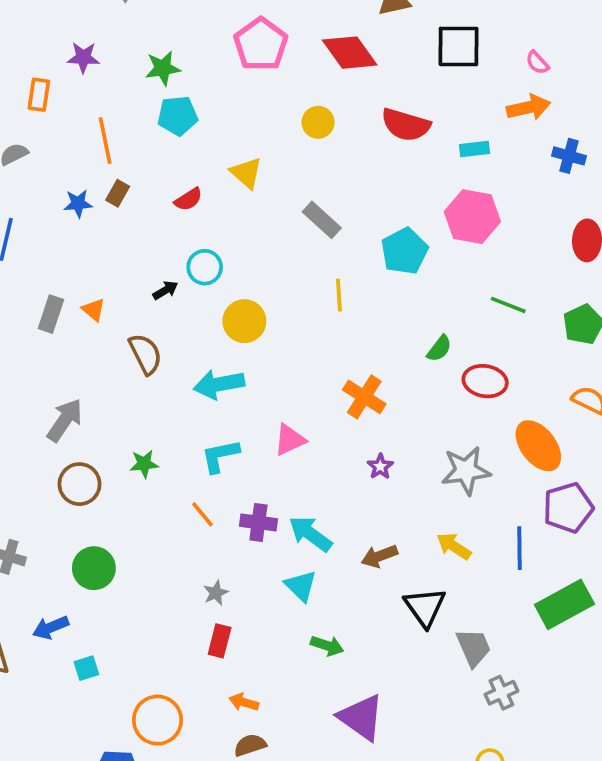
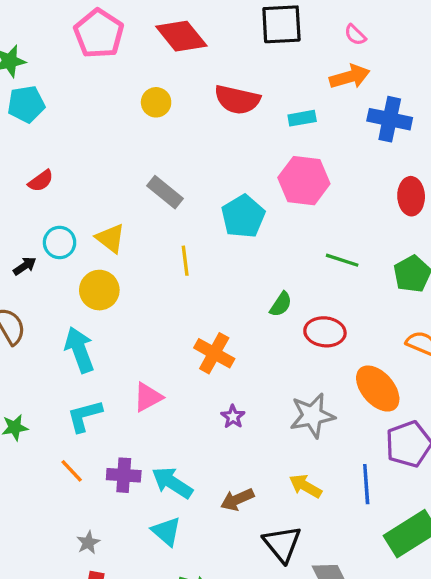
blue cross: (569, 156) -> (390, 119), size x1.4
yellow triangle: (246, 173) -> (110, 238), moved
cyan arrow: (219, 384) -> (79, 350), turned 84

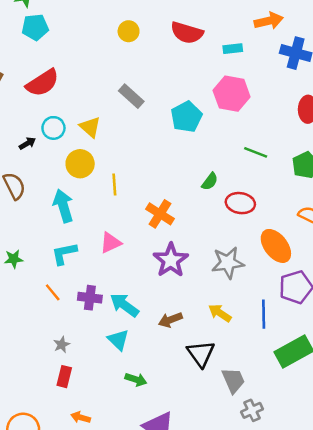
red semicircle: (41, 181) -> (43, 83), size x1.8
yellow line: (185, 261) -> (114, 185), moved
purple star: (233, 417) -> (171, 260), size x2.0

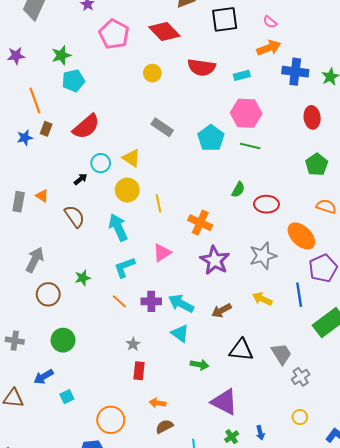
green line: (256, 152) -> (250, 146), moved
black triangle: (201, 354) -> (241, 350), moved, turned -40

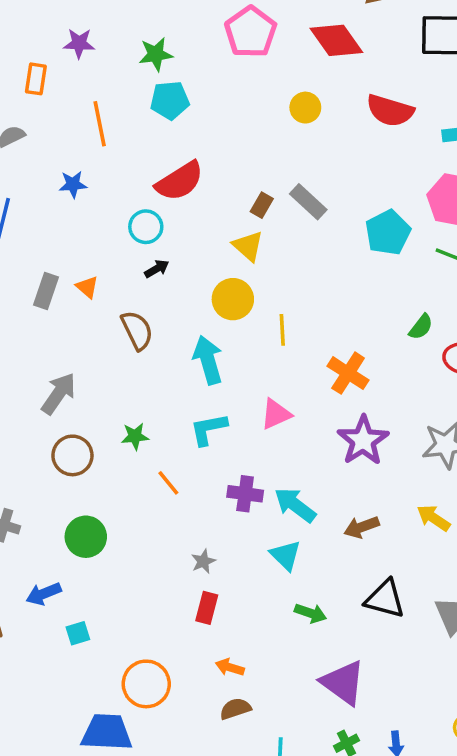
brown rectangle: (46, 129) -> (262, 205), moved
cyan circle: (101, 163) -> (146, 227), moved
orange line: (119, 301) -> (168, 483), moved

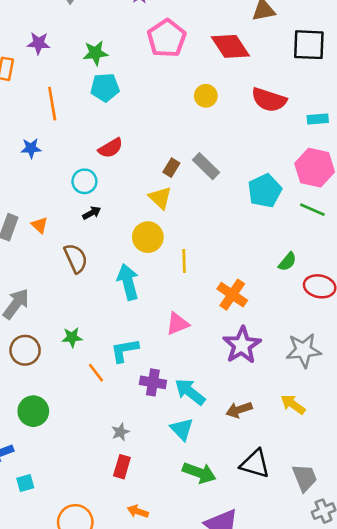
red semicircle: (180, 181) -> (111, 148), size x0.7
cyan L-shape: (208, 429) -> (124, 350), moved
green arrow: (311, 613) -> (199, 473), size x1.4

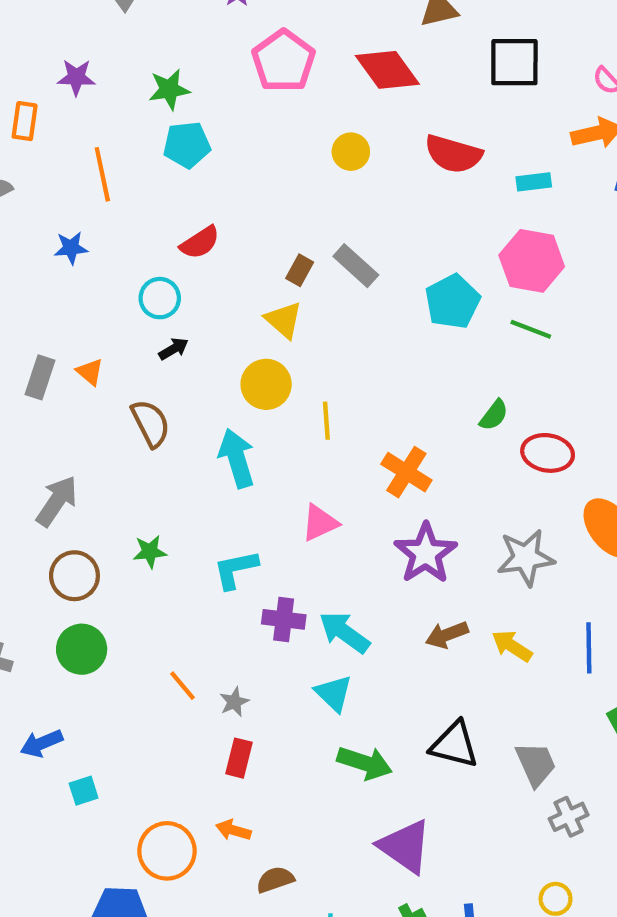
orange line: (96, 373) -> (183, 686), moved
brown arrow: (239, 410) -> (447, 635), moved
green circle: (33, 411) -> (82, 649), moved
orange arrow: (138, 511) -> (233, 830), moved

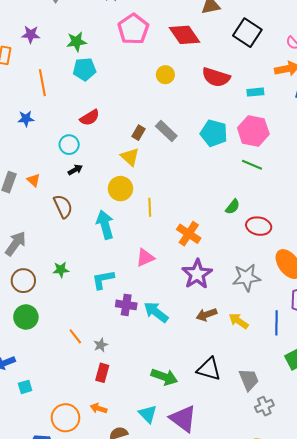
black square: (514, 62) -> (247, 33), turned 32
cyan pentagon: (452, 302) -> (214, 133), moved, turned -30
cyan triangle: (334, 693) -> (148, 414), moved

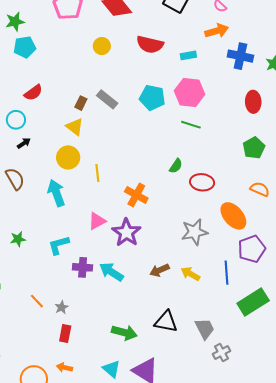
purple star: (197, 274) -> (126, 233), moved

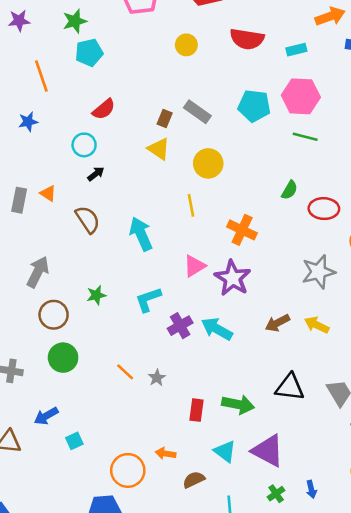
yellow circle: (68, 157) -> (208, 163), moved
purple cross: (83, 267) -> (180, 326), turned -30
red rectangle: (65, 334) -> (196, 410), moved

